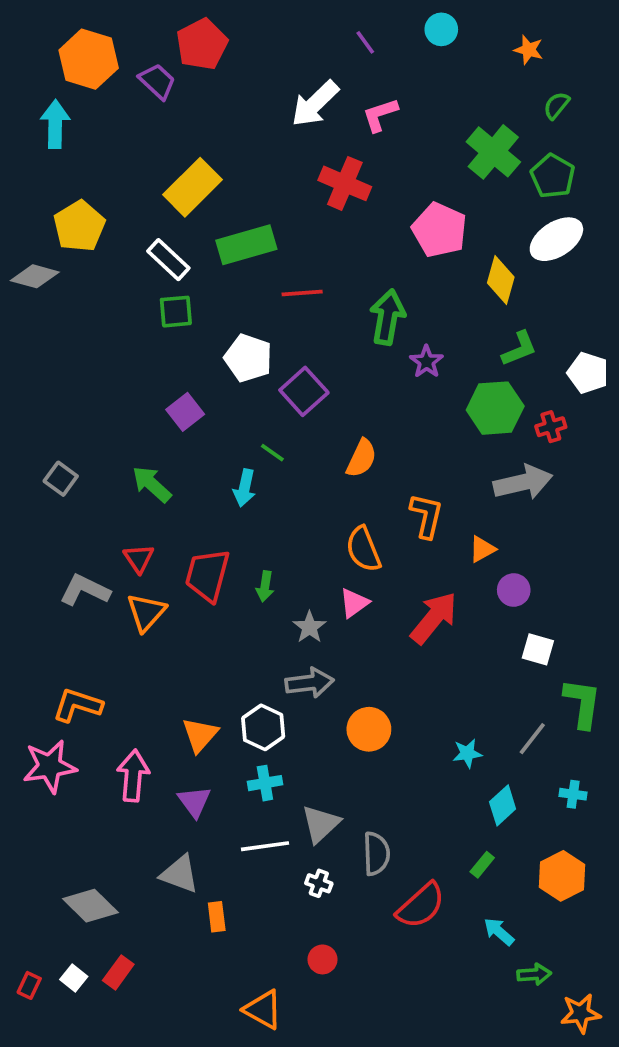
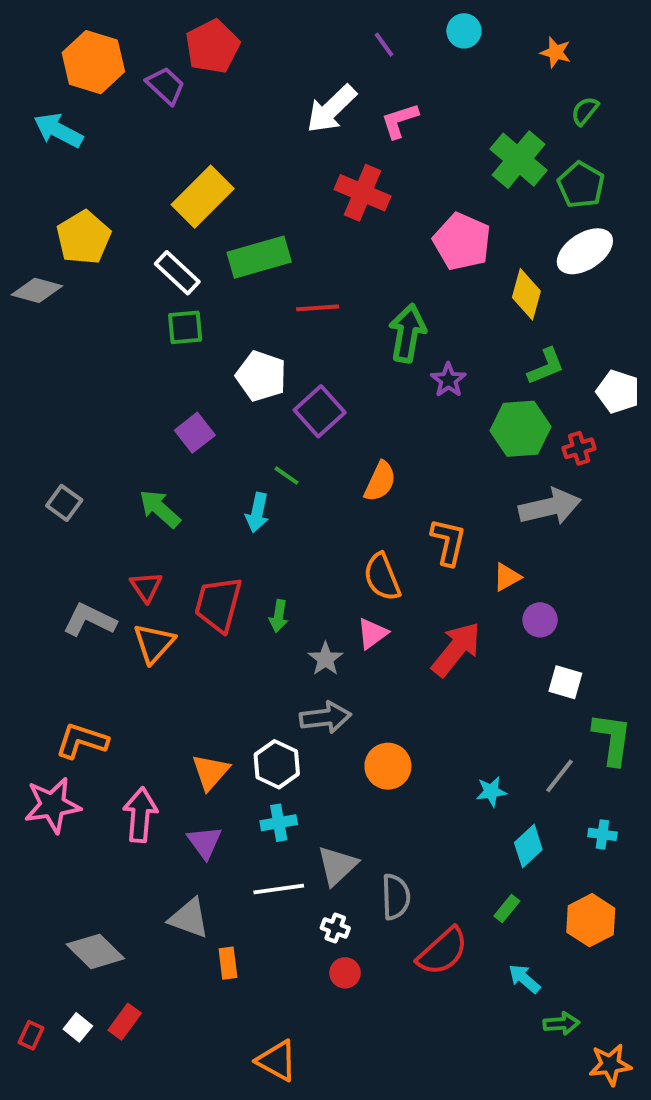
cyan arrow: (55, 124) -> (58, 130), turned -63
red circle: (322, 959) -> (345, 973), moved

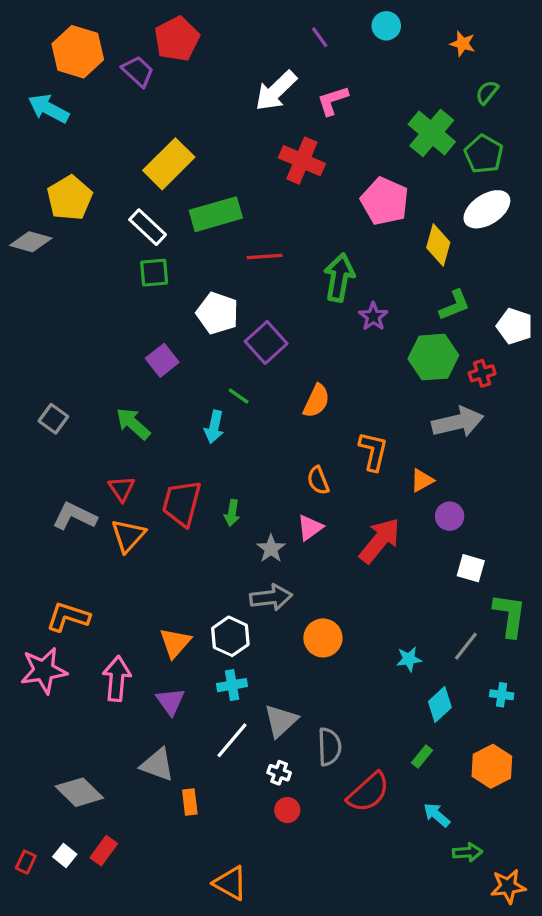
orange semicircle: (382, 577) -> (318, 480), size x0.7
white line: (279, 889) -> (232, 740), turned -42

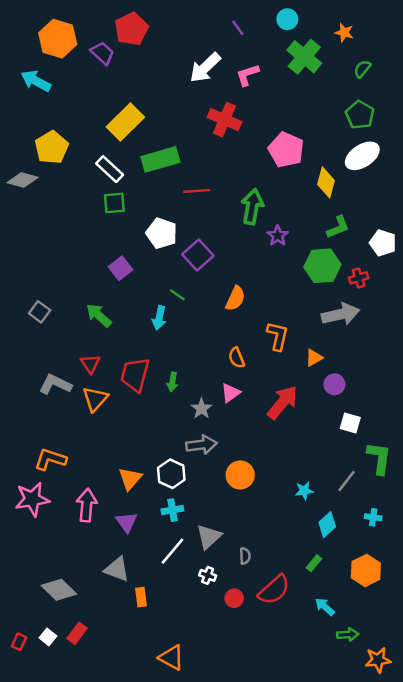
green cross: (432, 133) -> (304, 57), moved
gray semicircle: (329, 747) -> (245, 556), size x0.6
red circle: (287, 810) -> (234, 598), moved

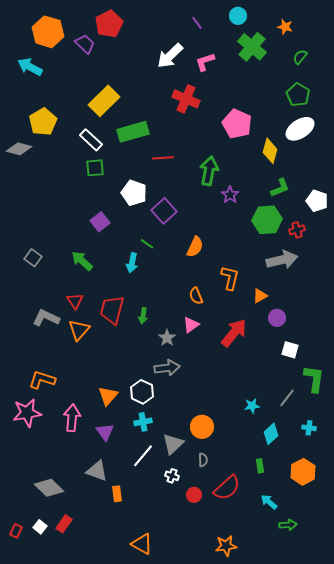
orange circle: (240, 475) -> (202, 427), moved
green rectangle: (314, 563) -> (260, 466), turned -48
orange star: (378, 660) -> (226, 546), moved

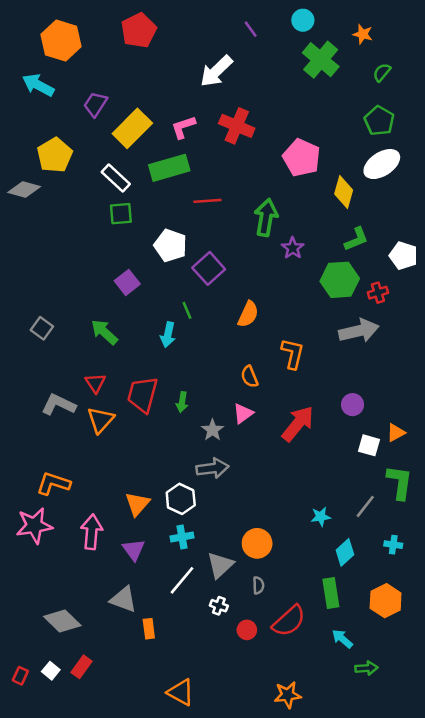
purple trapezoid: (85, 44) -> (95, 104), moved, turned -100
pink L-shape: (205, 62) -> (183, 127), moved
green line: (147, 244) -> (187, 310), turned 32
orange triangle: (260, 296) -> (396, 433), moved
green rectangle: (260, 466) -> (331, 593), size x1.6

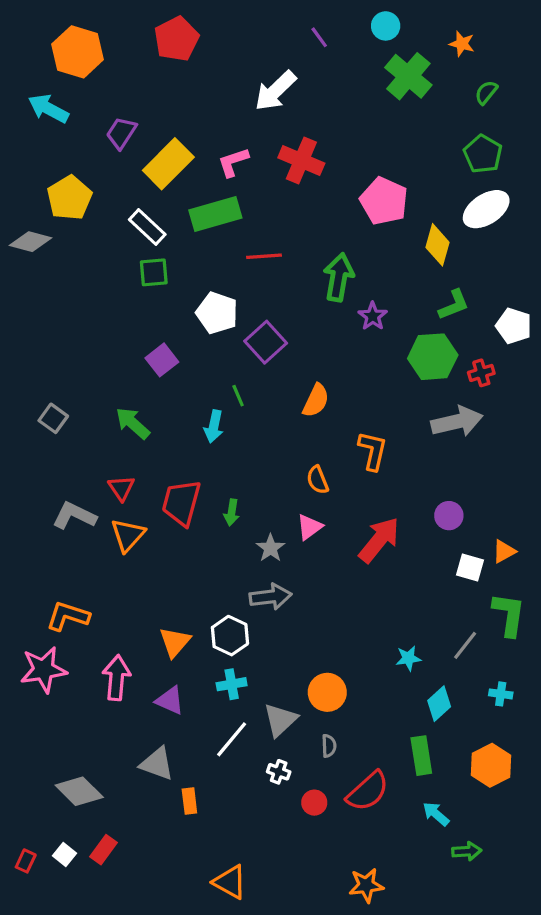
purple triangle: (134, 550) -> (170, 700), turned -30

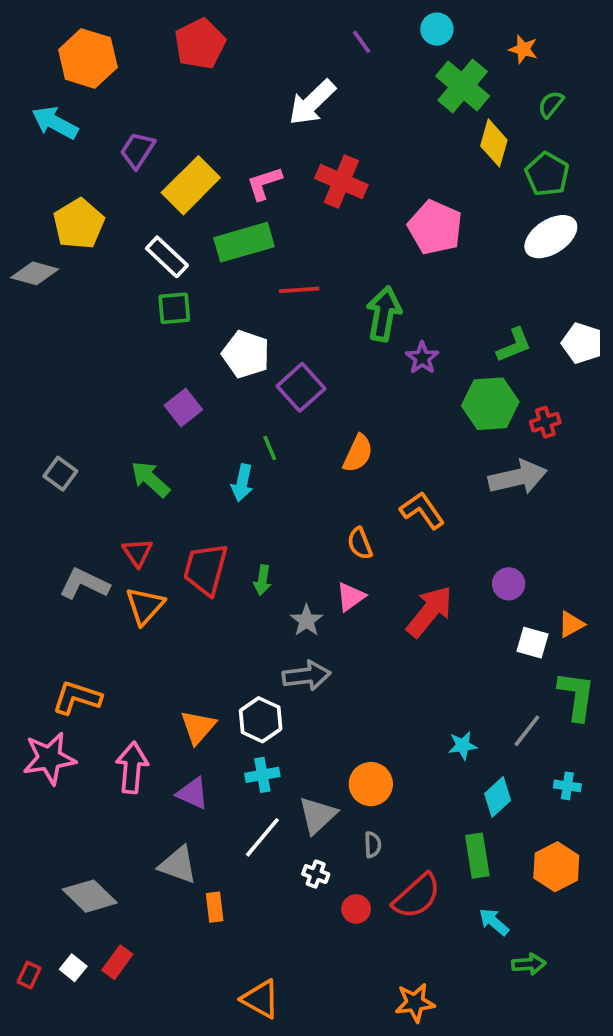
yellow diamond: (438, 245) -> (494, 143), moved
white pentagon: (514, 326) -> (582, 343), moved
orange L-shape: (373, 451) -> (422, 510), turned -48

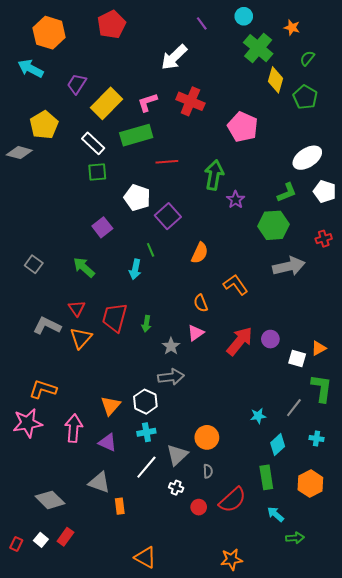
white ellipse: (551, 237) -> (307, 158), moved
red cross: (545, 422) -> (324, 239), moved
purple circle: (509, 584) -> (270, 339), moved

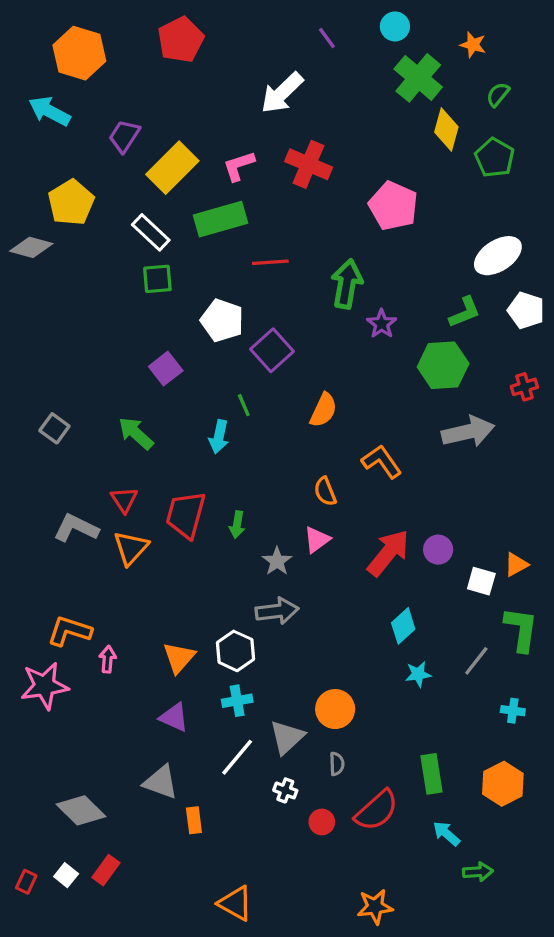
pink arrow: (74, 428) -> (108, 659), moved, size x0.6
cyan diamond: (278, 445) -> (403, 626), moved

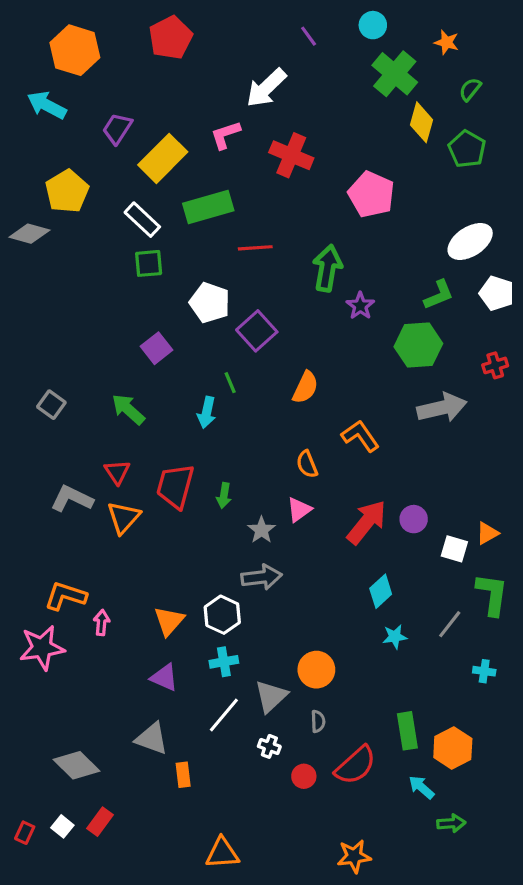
pink L-shape: (239, 166) -> (225, 135), moved
orange hexagon: (503, 784) -> (453, 748), moved
orange triangle: (235, 903) -> (222, 853), turned -33

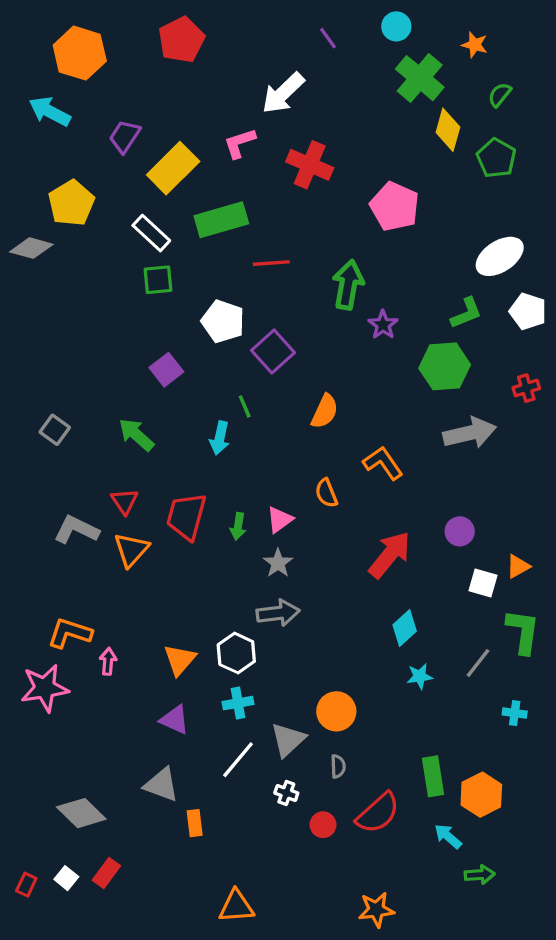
pink triangle: (299, 510) -> (280, 520), moved
purple circle: (414, 519) -> (460, 531), moved

